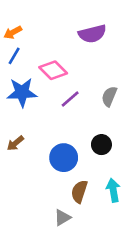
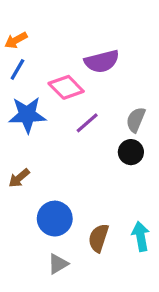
purple semicircle: (92, 34) -> (102, 61), moved
black circle: (101, 145) -> (131, 152), moved
blue circle: (64, 158) -> (55, 219), moved
gray triangle: (62, 218) -> (58, 264), moved

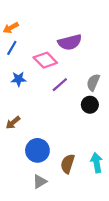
blue star: (27, 115) -> (19, 79), size x0.6

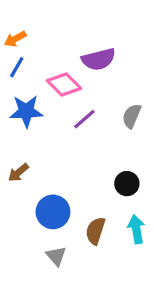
blue star: (19, 79) -> (26, 111), size x1.5
black circle: (90, 105) -> (127, 184), moved
gray triangle: (40, 182) -> (56, 256), turned -40

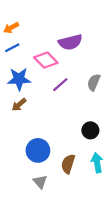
blue line: (17, 67) -> (12, 48), turned 32
brown arrow: (18, 173) -> (19, 105), moved

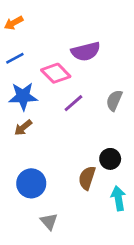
orange arrow: (11, 28) -> (14, 23), moved
blue circle: (38, 150) -> (31, 183), moved
brown semicircle: (68, 164) -> (87, 178), moved

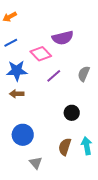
brown arrow: (23, 128) -> (17, 94), turned 40
black circle: (110, 159) -> (72, 113), moved
brown semicircle: (87, 178) -> (65, 147), moved

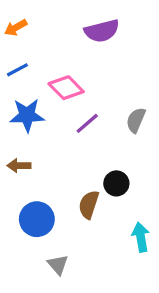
purple semicircle: (63, 38) -> (102, 31), moved
brown arrow: (17, 94) -> (19, 166), moved
brown semicircle: (65, 147) -> (89, 205), moved

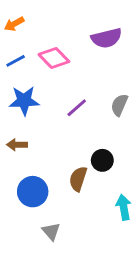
purple semicircle: (102, 31) -> (107, 38), moved
pink diamond: (66, 88) -> (54, 58), moved

